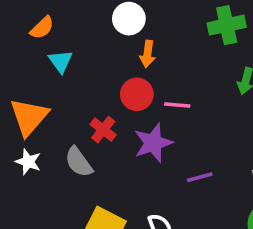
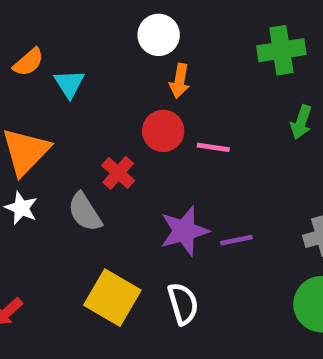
orange semicircle: (42, 28) -> (28, 62), moved
purple star: (153, 143) -> (184, 231), moved

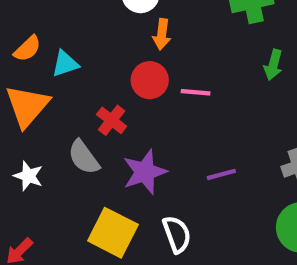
orange semicircle: (28, 62) -> (27, 49), moved
cyan triangle: (69, 84) -> (65, 64), moved, turned 48
white star: (21, 208) -> (28, 176), moved
purple star: (184, 231) -> (145, 172), moved

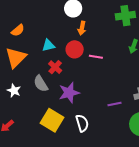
cyan triangle: (65, 64) -> (48, 45), moved
purple line: (221, 174) -> (114, 104), moved

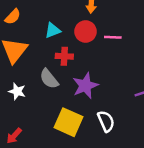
red cross: (55, 67) -> (64, 56), turned -32

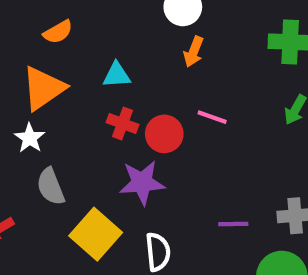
red circle: (86, 32) -> (164, 134), moved
gray semicircle: (49, 79) -> (51, 187), moved
white star: (17, 91) -> (30, 138), moved

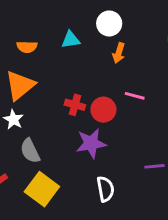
orange semicircle: (58, 32) -> (27, 47), turned 36
cyan triangle: (117, 75) -> (71, 40), moved
yellow square: (96, 234) -> (42, 189), moved

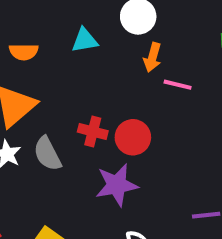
pink line: (135, 96) -> (178, 85), moved
gray semicircle: (30, 151) -> (47, 154), moved

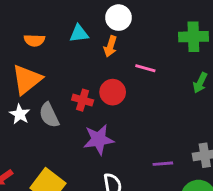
orange arrow: (153, 57) -> (110, 46), moved
red circle: (133, 137) -> (113, 92), moved

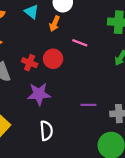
cyan triangle: (79, 34) -> (32, 12), turned 40
purple line: (163, 164) -> (88, 105), moved

